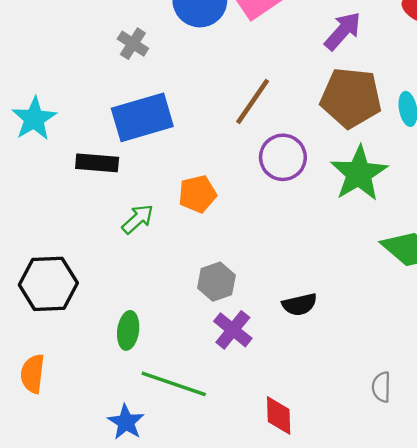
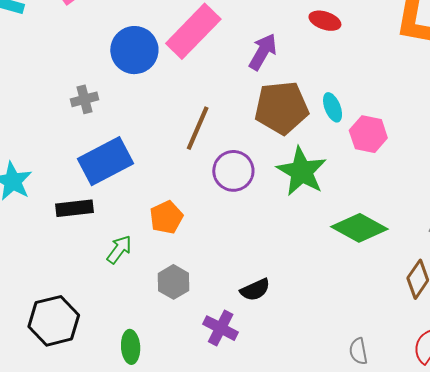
gray cross: (133, 44) -> (85, 99), turned -36
gray hexagon: (216, 282) -> (173, 282), moved
black semicircle: (300, 304) -> (255, 290), moved

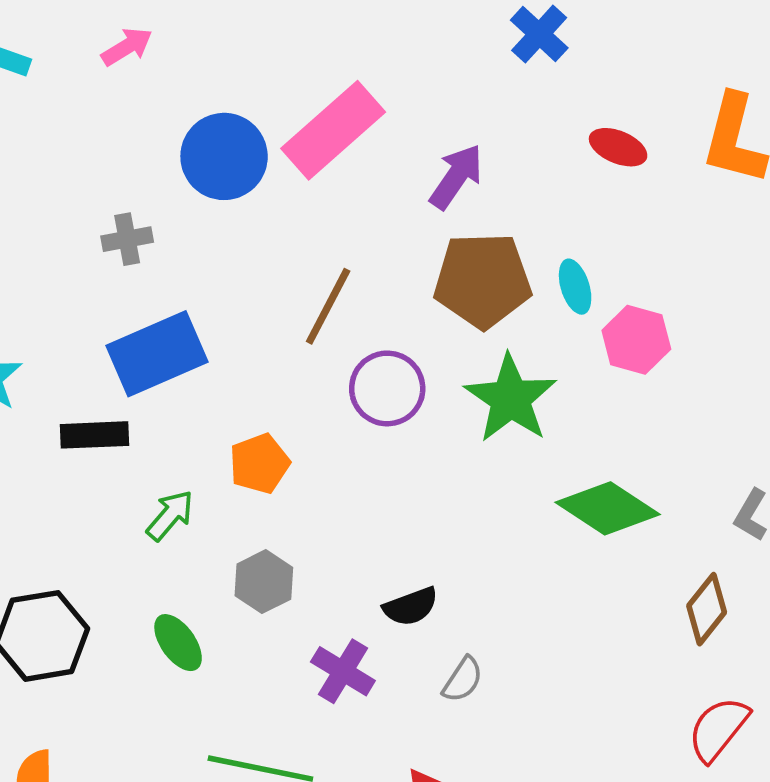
red ellipse: (325, 21) -> (618, 147), moved
green ellipse: (131, 347) -> (178, 643), moved, turned -36
gray semicircle: (358, 351) -> (463, 680), moved, turned -140

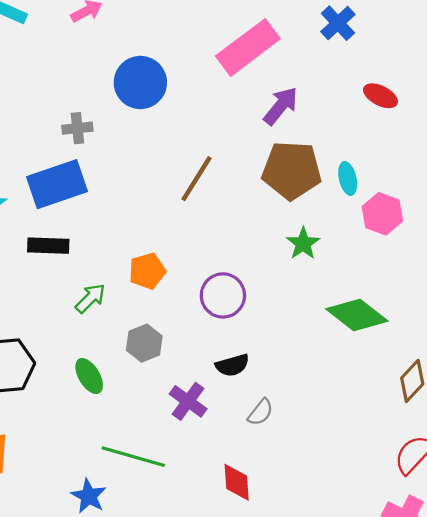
pink rectangle: (333, 130) -> (248, 47), moved
blue rectangle: (157, 354) -> (57, 184), moved
purple circle: (387, 388) -> (223, 295), moved
green star: (511, 399) -> (303, 244), size x0.6

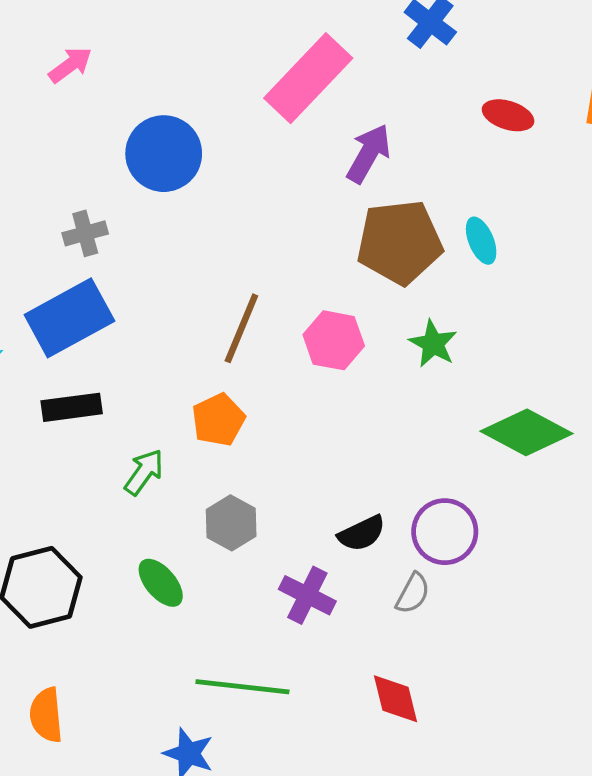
brown line: (196, 179) -> (241, 328), moved
pink hexagon: (382, 214) -> (334, 340), moved
purple circle: (223, 295) -> (445, 532), moved

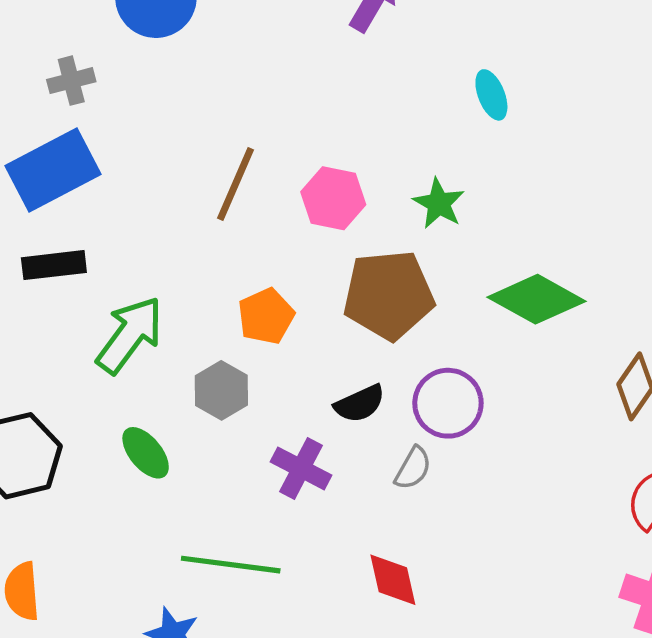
brown pentagon: (400, 242) -> (389, 295), moved
orange pentagon: (218, 420) -> (266, 316), moved
green arrow: (144, 472) -> (130, 335), size x1.6

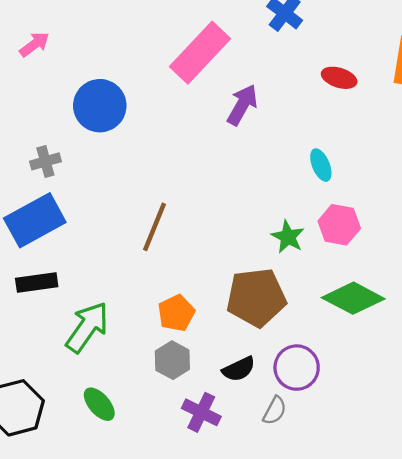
pink hexagon: (333, 198) -> (339, 225), moved
gray hexagon: (221, 390) -> (172, 360), moved

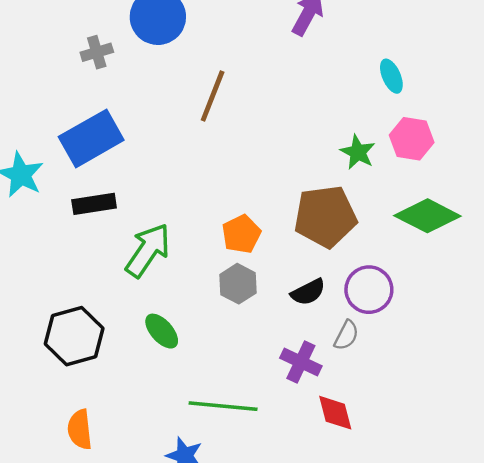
gray cross: (45, 161) -> (97, 52), moved
brown line: (155, 227) -> (213, 96), moved
purple cross: (201, 412) -> (301, 362), moved

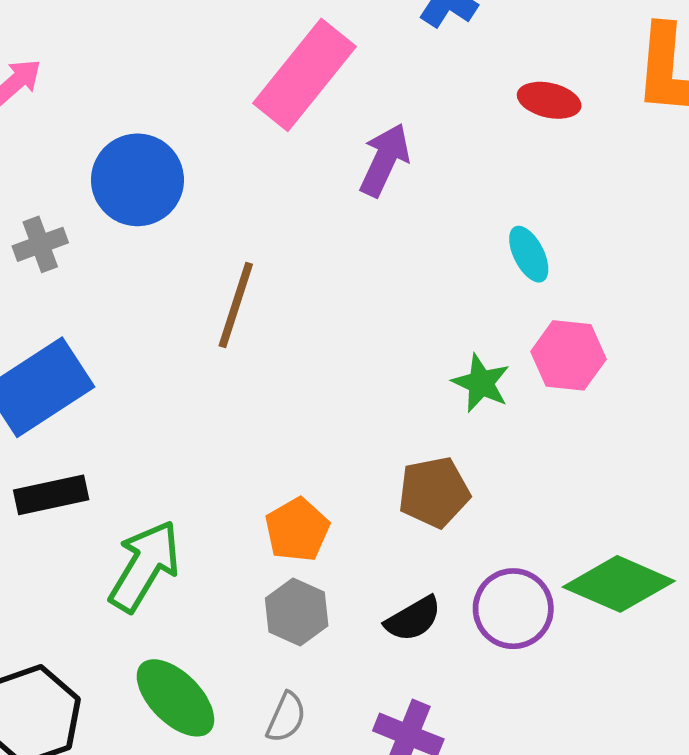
brown pentagon: (325, 216) -> (434, 492), size x0.7
green diamond: (427, 216) -> (619, 584), moved
green ellipse: (162, 331) -> (175, 698), size x1.4
gray semicircle: (346, 335) -> (286, 717), moved

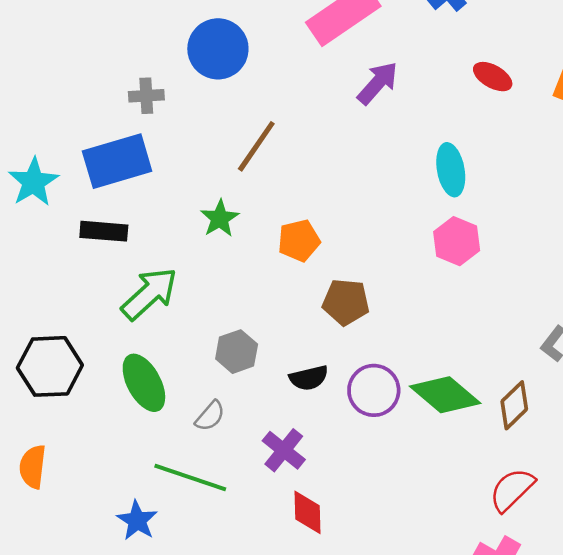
gray cross: (40, 244) -> (146, 96), moved
cyan ellipse: (529, 254) -> (451, 170), size x1.4
green star: (481, 383) -> (220, 218), moved
orange pentagon: (297, 530) -> (299, 241), moved

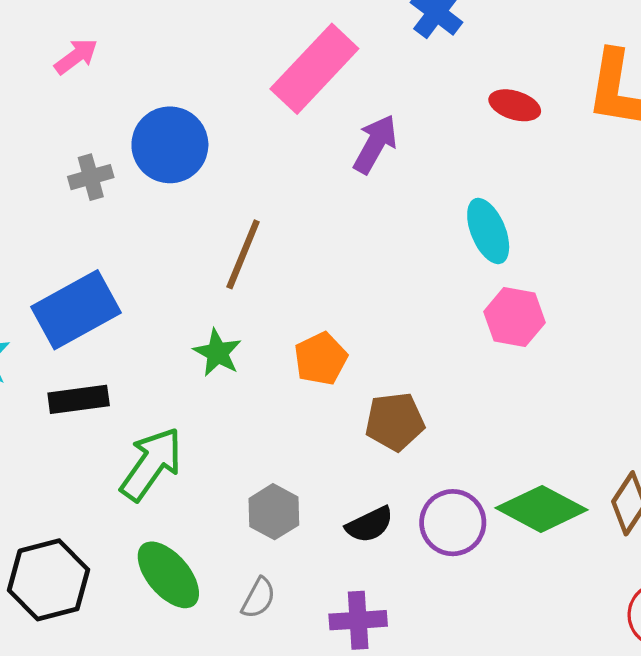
gray cross: (146, 96) -> (91, 177), moved
purple cross: (284, 450) -> (358, 620), turned -30

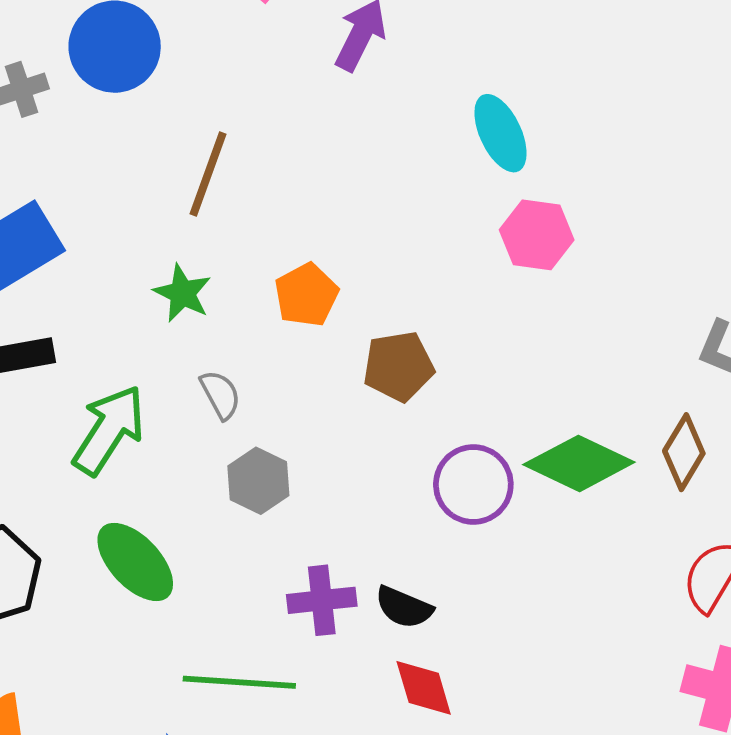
black semicircle: (370, 525) -> (404, 607), moved, turned 51
gray semicircle: (258, 598) -> (220, 395), moved, turned -54
purple cross: (358, 620) -> (322, 600), moved

